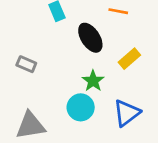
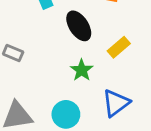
cyan circle: (81, 107) -> (66, 114), moved

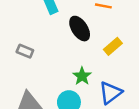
green star: (82, 70) -> (82, 76), moved

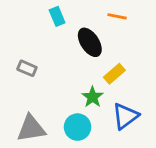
yellow rectangle: (113, 46) -> (114, 74), moved

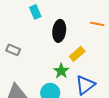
orange line: (117, 16) -> (97, 24), moved
black ellipse: (90, 42) -> (59, 31), turned 40

